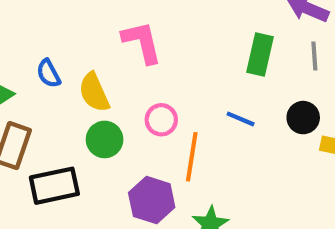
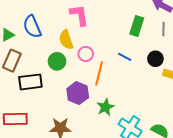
blue semicircle: (49, 73) -> (32, 27), size x1.6
yellow semicircle: (94, 92) -> (66, 40), moved

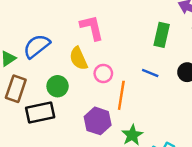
blue semicircle: (32, 27) -> (37, 46), turned 80
green circle: (57, 61) -> (58, 86), moved

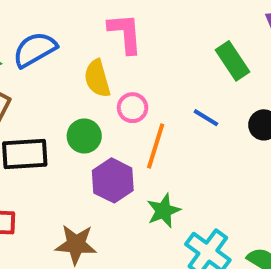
green rectangle: (162, 35) -> (233, 61), turned -55
green circle: (58, 86) -> (84, 136), moved

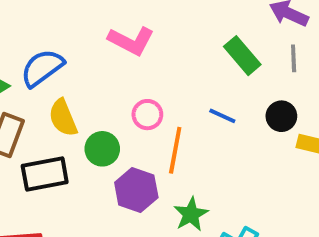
pink L-shape: (125, 33) -> (131, 41), turned 129
yellow semicircle: (97, 78) -> (63, 118), moved

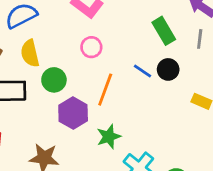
pink circle: (147, 115) -> (91, 47), moved
black circle: (281, 116) -> (168, 69), moved

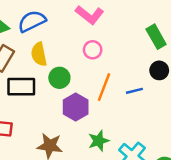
blue line: (143, 71) -> (134, 91), moved, turned -49
green star: (109, 137) -> (99, 141), moved

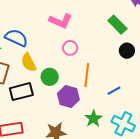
blue semicircle: (32, 21) -> (16, 38), turned 65
blue line: (134, 91) -> (114, 91), moved

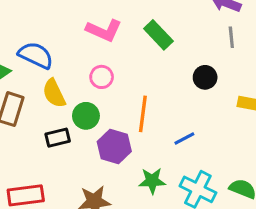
green rectangle: (117, 25) -> (158, 35), moved
pink circle: (70, 48) -> (102, 77), moved
black rectangle: (21, 92) -> (58, 138), moved, size x0.7
green star: (93, 119) -> (152, 181), turned 30

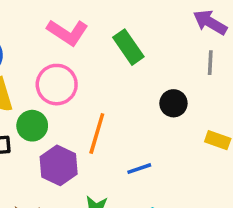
pink circle: (102, 77) -> (57, 85), size x1.5

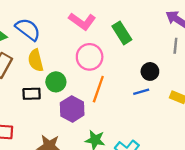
pink circle: (57, 85) -> (90, 57), moved
blue line: (139, 169) -> (141, 92), moved

